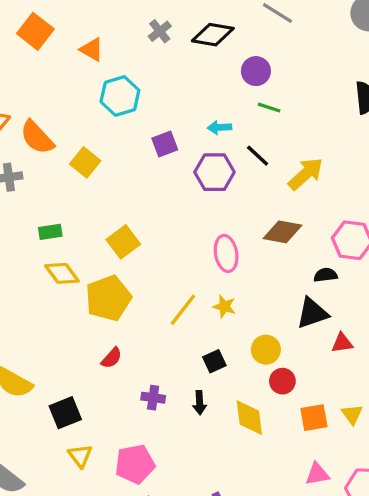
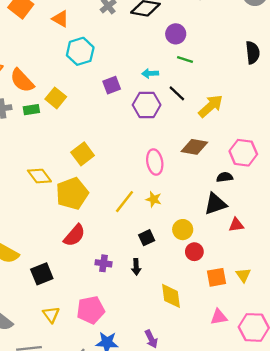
green rectangle: (50, 232) -> (31, 110), moved
red semicircle: (112, 358) -> (74, 235), size x1.5
yellow diamond: (249, 418) -> (171, 296), moved
yellow triangle: (80, 456) -> (51, 315), moved

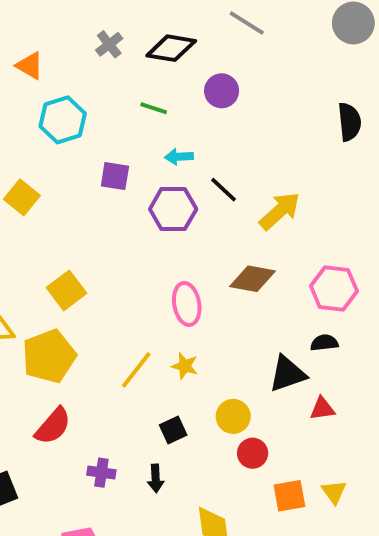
green line: (185, 60) -> (154, 108), moved
purple square: (112, 85) -> (115, 176), turned 30
black semicircle: (225, 177) -> (324, 343), moved

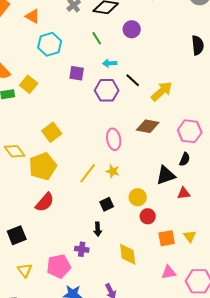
green line: (154, 108) -> (97, 38), turned 40
black semicircle: (324, 343) -> (185, 159), turned 120
purple cross: (101, 473) -> (82, 249), moved

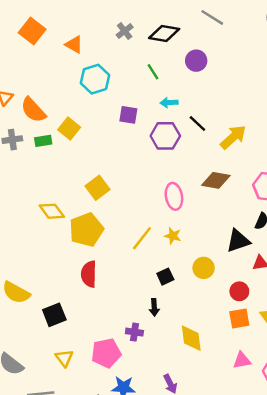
red semicircle: (45, 202) -> (89, 274), turned 140
red circle: (148, 216) -> (239, 291), moved

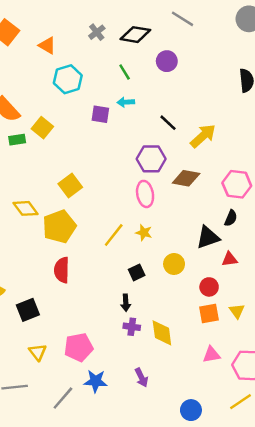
cyan arrow: (169, 103) -> (126, 102), moved
purple hexagon: (165, 136) -> (151, 159), moved
purple cross: (134, 332) -> (132, 327), moved

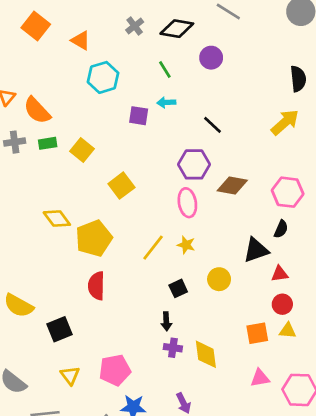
yellow square: (42, 128) -> (82, 150), moved
yellow arrow: (203, 136) -> (285, 122), moved
yellow square: (70, 185) -> (121, 186), moved
red circle: (209, 287) -> (282, 304), moved
yellow triangle: (237, 311) -> (288, 331), turned -49

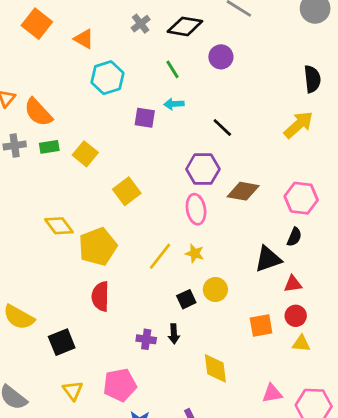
yellow circle: (219, 279) -> (215, 289), moved
orange square: (257, 333) -> (261, 325), moved
purple cross: (173, 348) -> (146, 339), moved

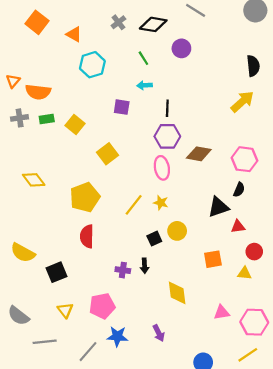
orange semicircle: (38, 112) -> (38, 92), turned -40
purple square: (145, 118) -> (122, 107), moved
black line: (222, 127) -> (167, 108), moved, turned 49
yellow diamond: (59, 226) -> (34, 180), moved
red circle: (296, 316) -> (254, 252), moved

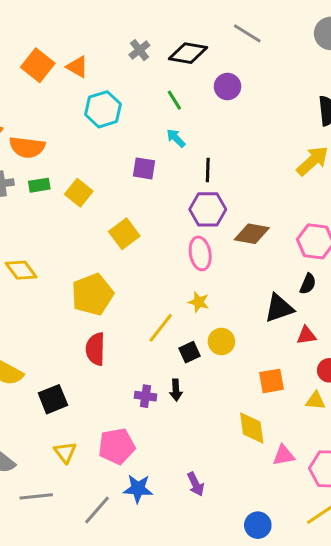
orange square: (37, 22) -> (38, 65), moved
cyan arrow: (145, 85) -> (176, 138), turned 48
yellow line: (134, 205) -> (161, 328), moved
yellow diamond: (177, 293) -> (252, 428), moved

